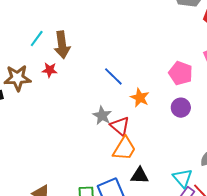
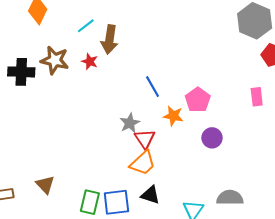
pink pentagon: (181, 73) -> (198, 100), moved
orange star: (140, 98) -> (173, 116), turned -30

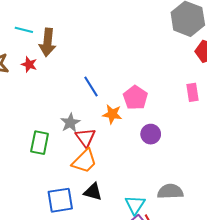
cyan line: (86, 26) -> (24, 30), turned 54
green rectangle: (90, 202) -> (40, 143), moved

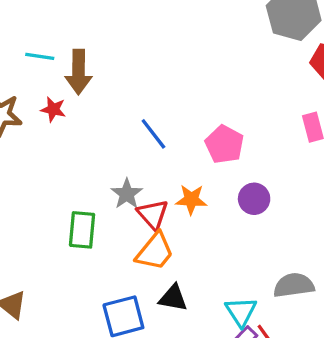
orange star: (112, 114) -> (191, 200), moved

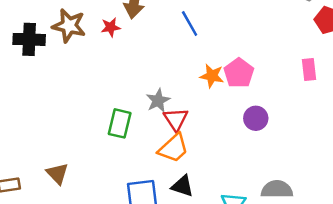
red star: (53, 109) -> (111, 27), turned -30
blue line: (153, 134) -> (190, 24), moved
orange star: (191, 200) -> (212, 76), moved

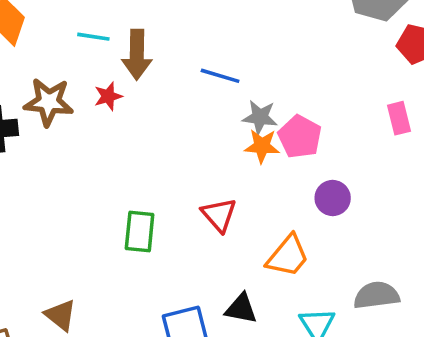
blue line: (190, 24) -> (220, 76), turned -36
gray star: (158, 101) -> (260, 117), moved, turned -30
orange trapezoid: (173, 148) -> (288, 256), moved

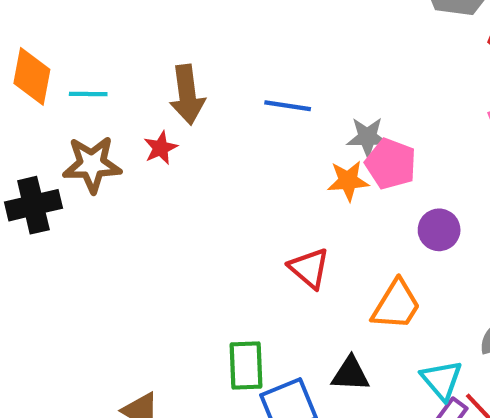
cyan line: (93, 37) -> (88, 94), moved
gray star: (260, 117) -> (367, 137), moved
green rectangle: (140, 232) -> (246, 365), moved

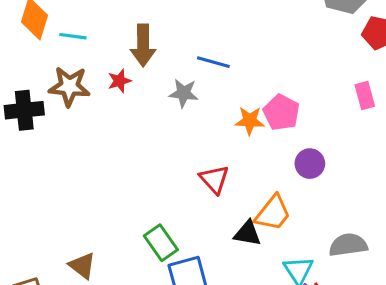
gray star: (367, 137) -> (184, 93), moved
green rectangle: (246, 365) -> (161, 243), turned -40
black triangle: (350, 374) -> (247, 233), moved

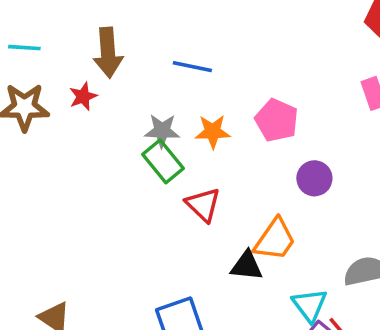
gray star: (184, 93) -> (162, 131), moved
orange star: (250, 121) -> (213, 132), moved
green rectangle: (161, 243) -> (163, 161), moved

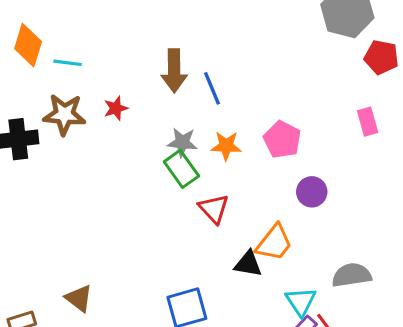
brown arrow: (108, 53) -> (174, 71), moved
blue line: (192, 67) -> (212, 88), turned 52

